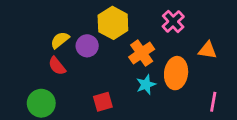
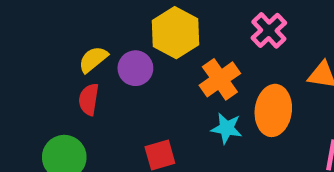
red semicircle: (57, 66) -> (89, 99), turned 48
cyan star: (146, 85) -> (227, 128), turned 30

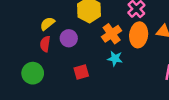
purple circle: (135, 68) -> (69, 38), moved
orange ellipse: (273, 110) -> (139, 35), moved

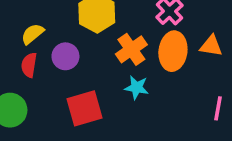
red square: (81, 72) -> (85, 108), size x1.5

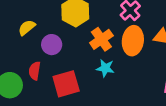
red semicircle: (29, 65) -> (35, 71), moved

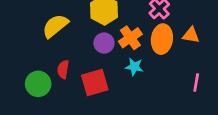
yellow semicircle: (27, 28) -> (55, 26), size x1.5
purple circle: (52, 45) -> (104, 43), moved

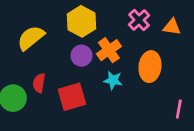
orange triangle: (191, 35) -> (172, 27), moved
orange ellipse: (162, 39) -> (150, 67), moved
pink line: (196, 83) -> (179, 109), moved

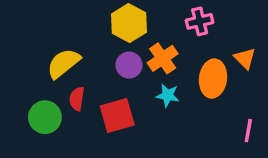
pink cross: (139, 20) -> (200, 21), turned 30
orange triangle: (172, 27) -> (245, 58), moved, turned 36
yellow semicircle: (31, 38) -> (63, 63), moved

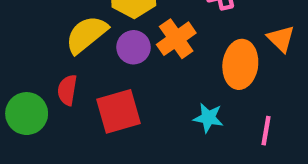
yellow semicircle: (63, 63) -> (86, 34), moved
cyan star: (168, 95) -> (208, 118), moved
pink line: (248, 131) -> (266, 131), moved

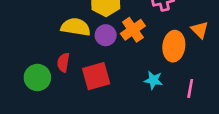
yellow semicircle: (86, 34) -> (76, 27), turned 48

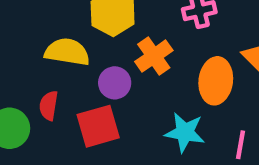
purple circle: (106, 35) -> (115, 83), moved
cyan star: (153, 80) -> (185, 132), size x1.4

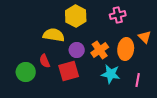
orange cross: (154, 56) -> (100, 50), moved
red semicircle: (49, 106) -> (45, 61), turned -32

